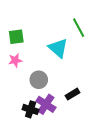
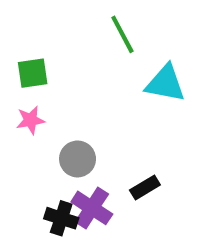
green line: (79, 28) -> (122, 34), moved
cyan triangle: (58, 48) -> (165, 83), moved, turned -30

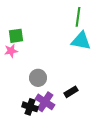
green line: (122, 34) -> (78, 17), moved, turned 36
pink star: (31, 120) -> (11, 51), moved

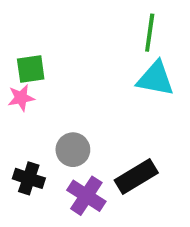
black rectangle: (71, 92) -> (136, 177), size x1.5
black cross: (30, 107) -> (29, 178), moved

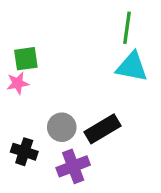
black rectangle: (136, 177) -> (103, 129), moved
purple cross: (86, 196) -> (73, 166), turned 36

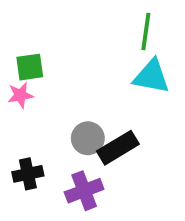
gray circle: (62, 127) -> (88, 138), moved
black cross: (24, 152) -> (28, 174), turned -30

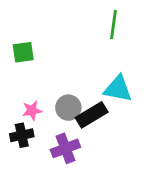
cyan triangle: (151, 76) -> (118, 89), moved
pink star: (20, 95) -> (32, 111), moved

